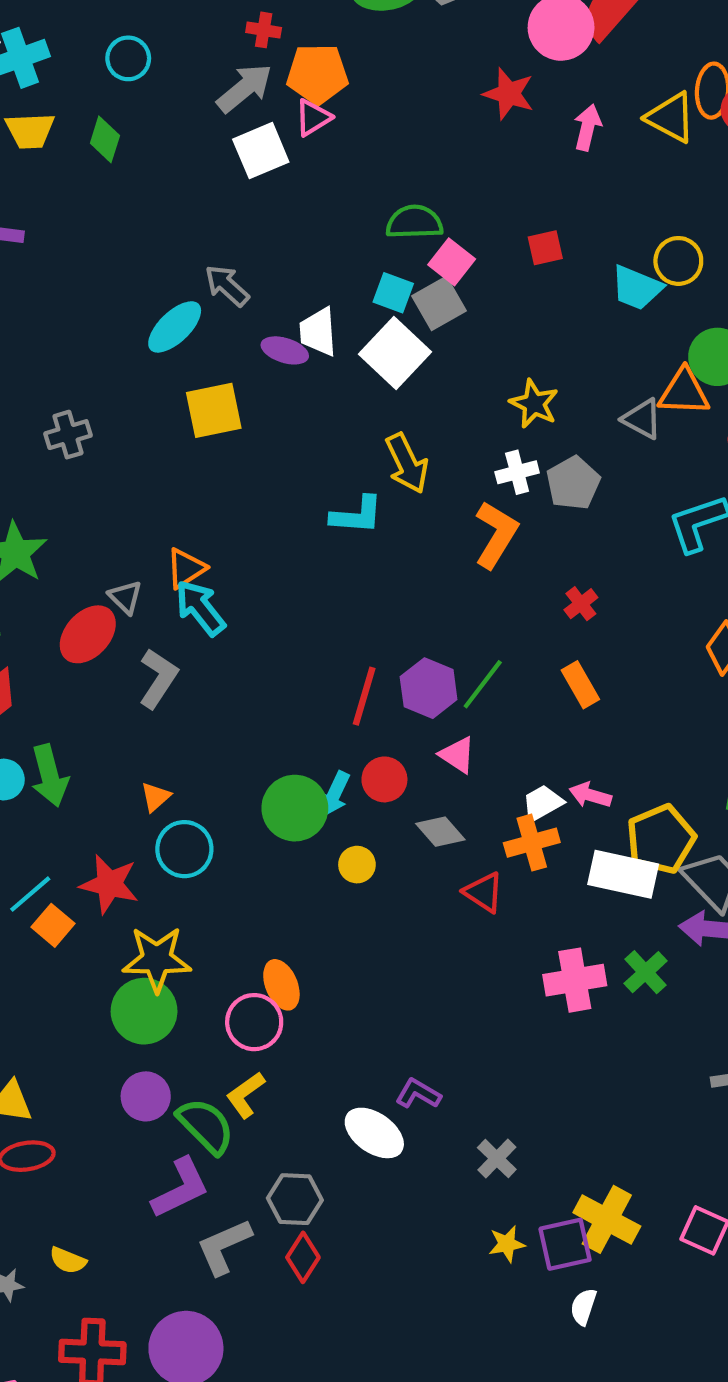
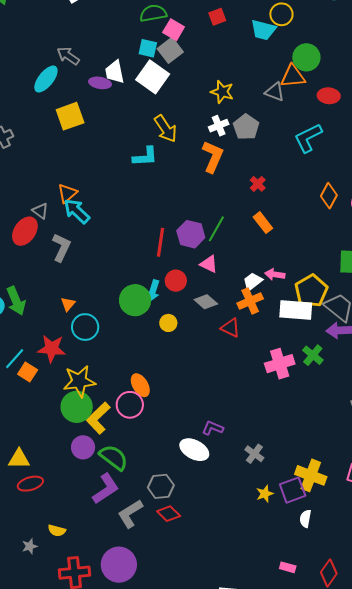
yellow L-shape: (246, 1095) -> (98, 418), moved, size x1.4
red diamond: (303, 1257) -> (169, 514), turned -70

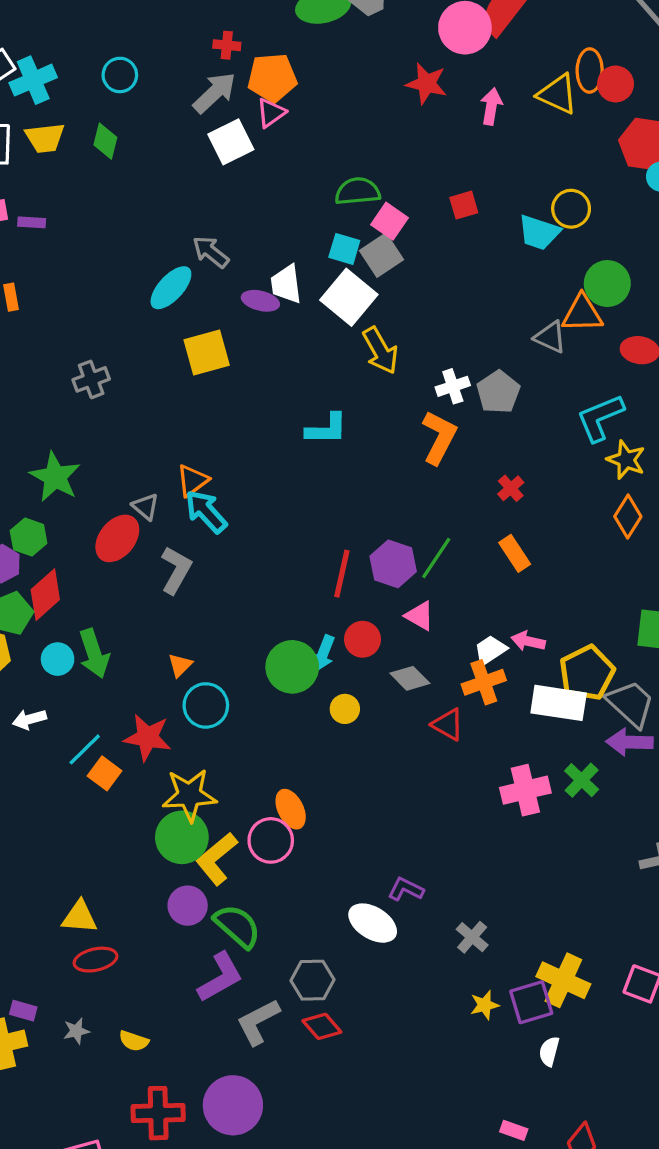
yellow star: (222, 92) -> (626, 460), moved
yellow arrow: (166, 129) -> (380, 351), moved
gray star: (30, 546) -> (76, 1031), moved

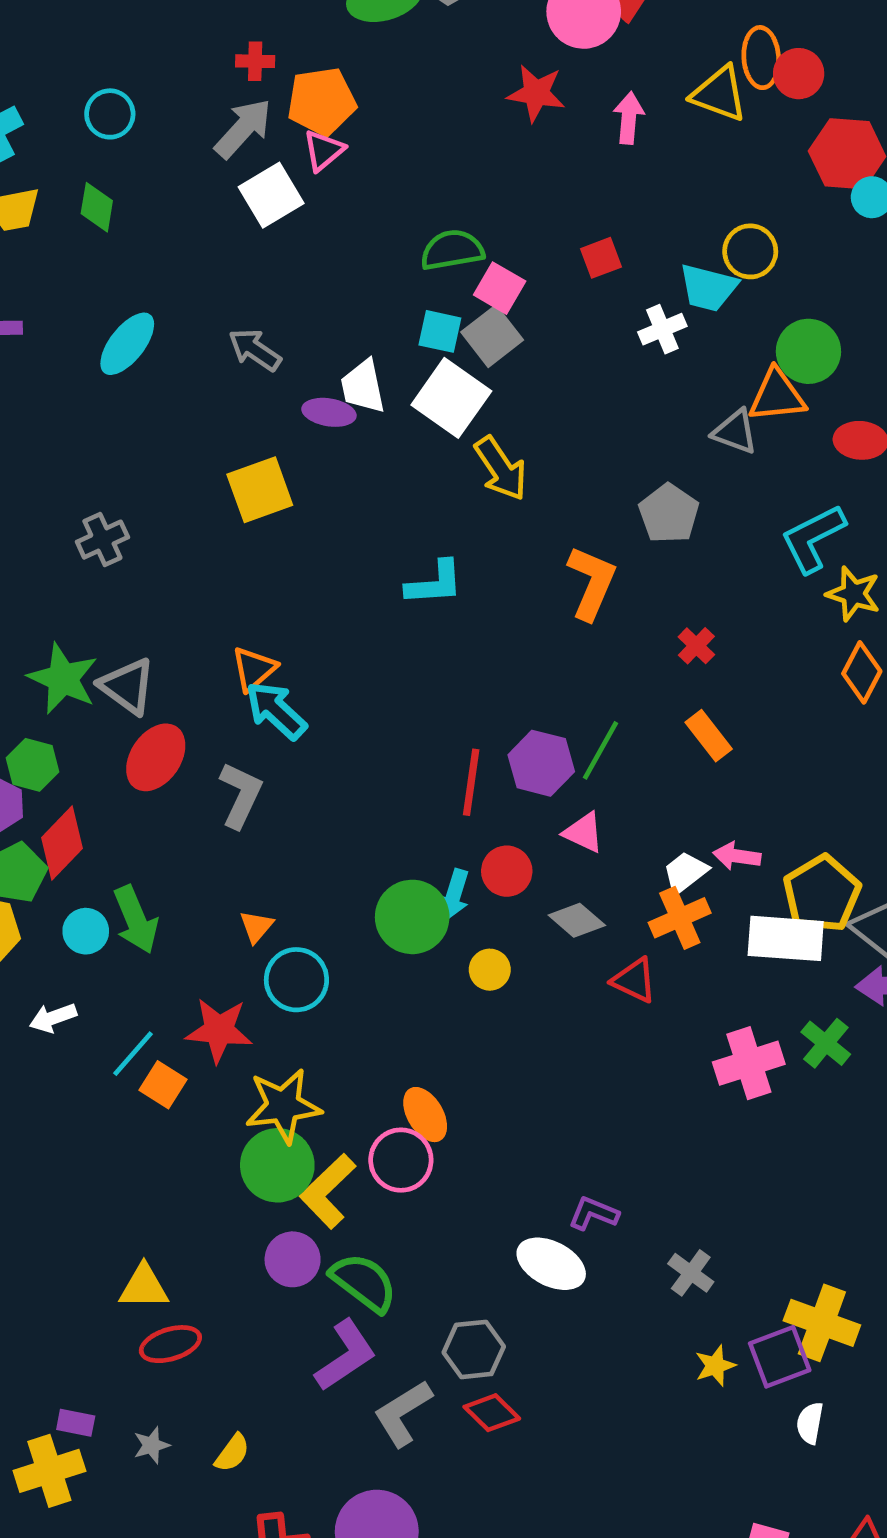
cyan ellipse: (171, 288) -> (127, 344), moved
white cross: (453, 386) -> (662, 329), moved
gray triangle: (146, 507) -> (127, 686), moved, size x1.5
yellow semicircle: (134, 1041) -> (232, 1453), turned -68

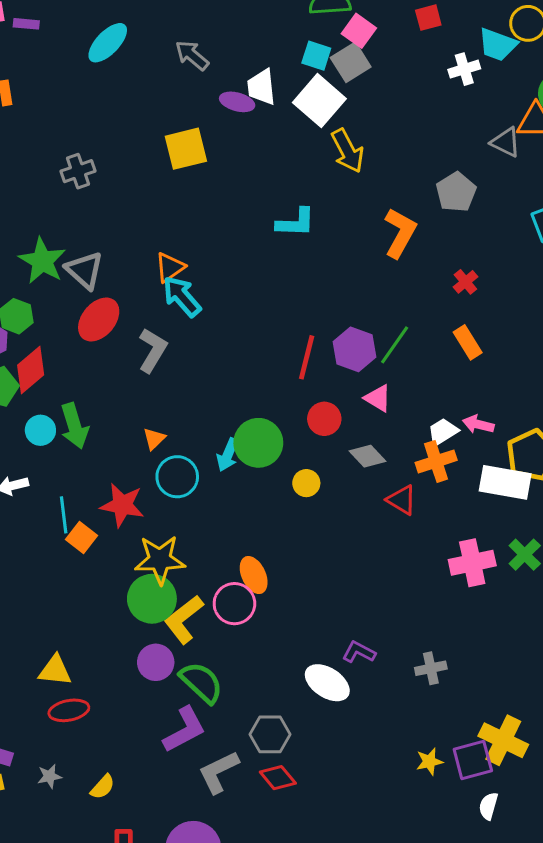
cyan arrow: (454, 895) -> (228, 455), moved
cyan line: (133, 1054) -> (64, 515), turned -54
gray cross: (691, 1273) -> (431, 668), moved, turned 36

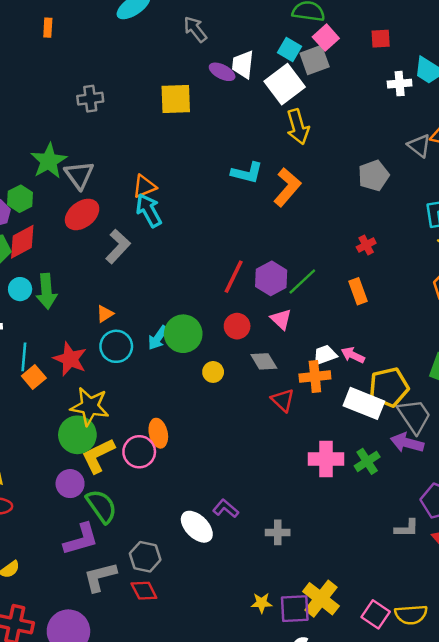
orange L-shape: (400, 233) -> (287, 187), moved

